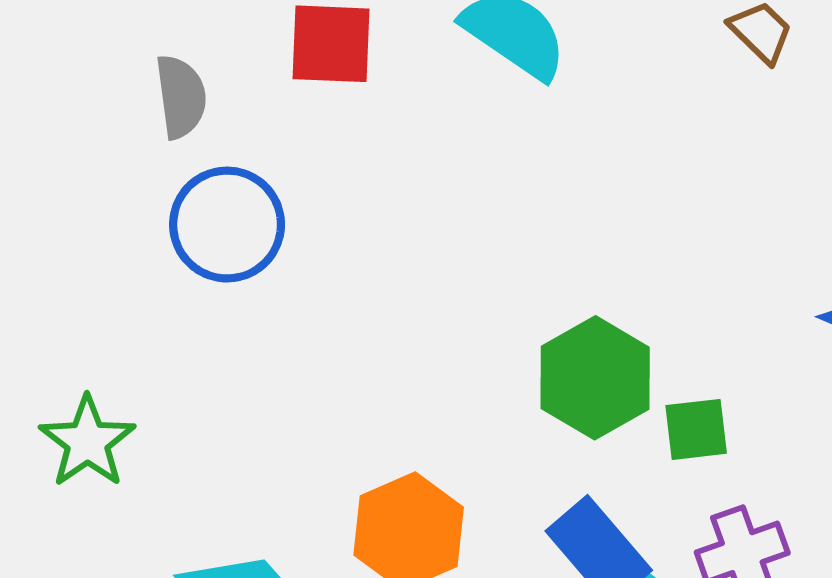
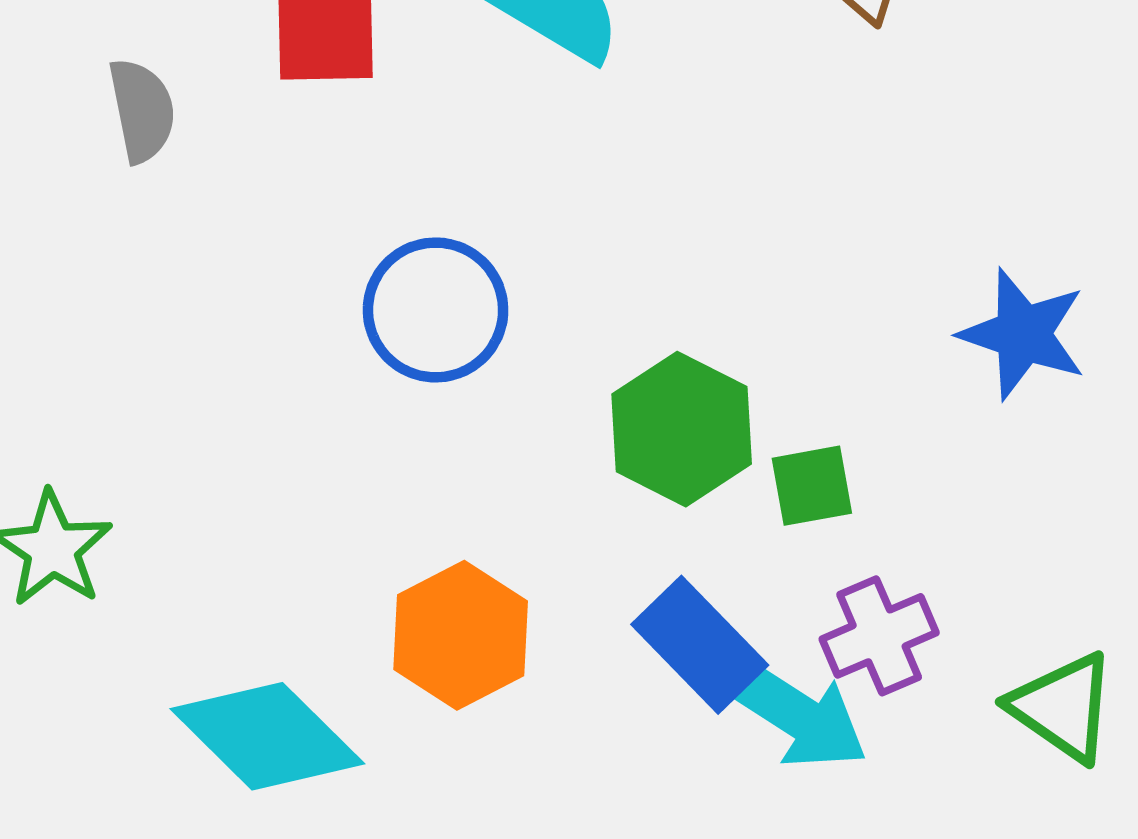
blue circle: (227, 225) -> (436, 310), moved

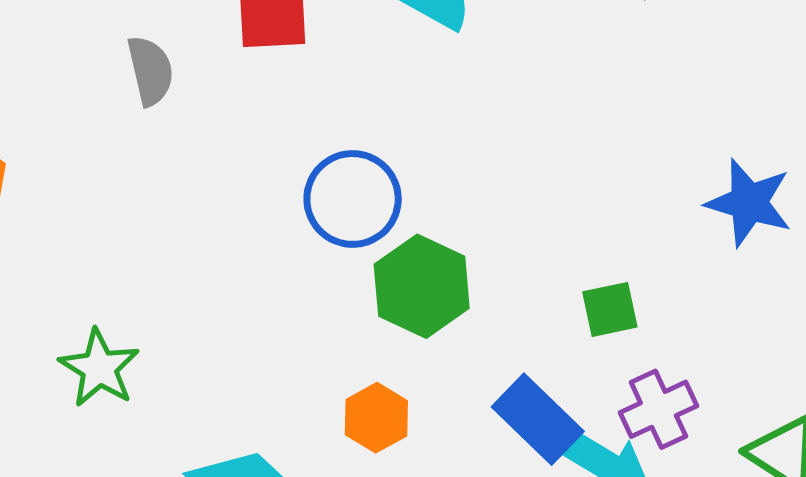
green hexagon: (682, 429) -> (422, 286), moved
orange hexagon: (461, 635) -> (376, 418), size x0.7

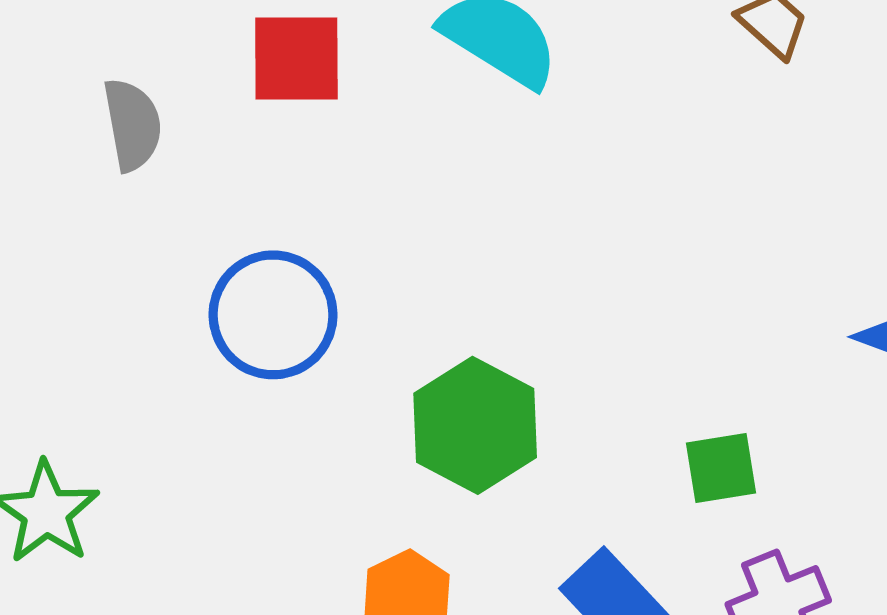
blue circle: (353, 199) -> (273, 315), moved

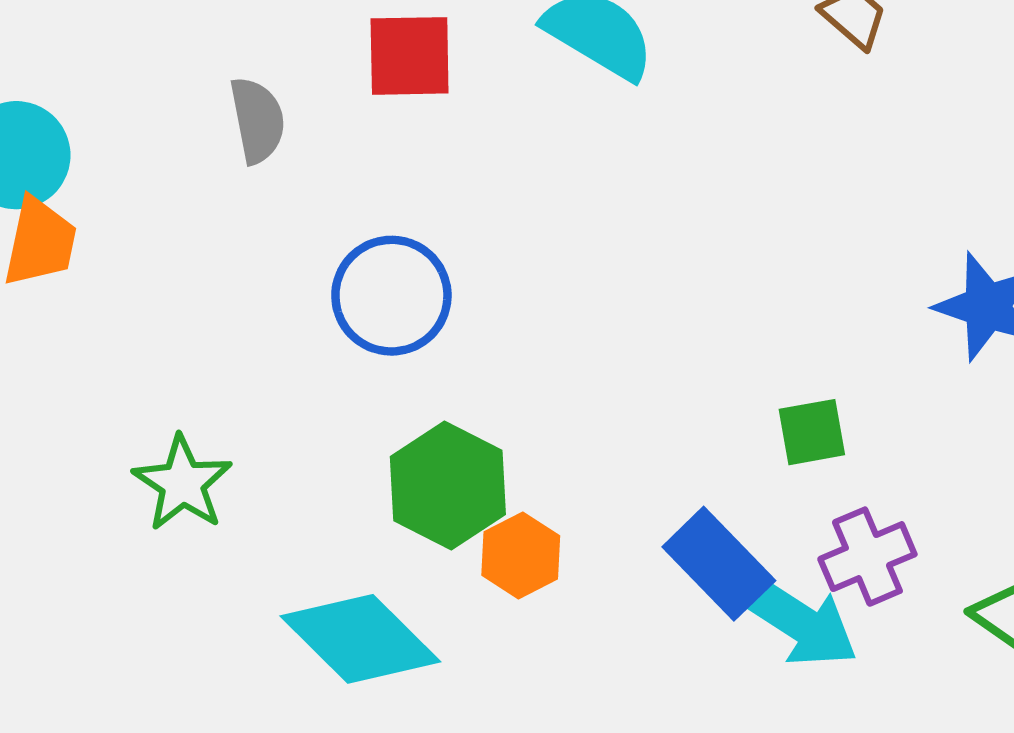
green hexagon: (475, 425) -> (448, 485), moved

